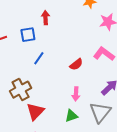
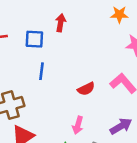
blue line: (39, 58) -> (41, 71), turned -40

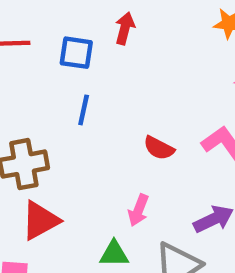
red semicircle: (86, 89) -> (159, 148), turned 48

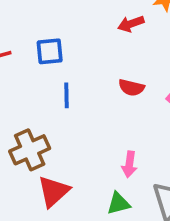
red arrow: (125, 28) -> (131, 24), moved, turned -110
red semicircle: (159, 148) -> (131, 88), moved

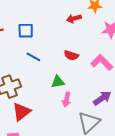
blue line: (66, 95) -> (33, 57), turned -64
green triangle: (118, 204) -> (58, 82), moved

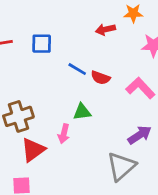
blue line: (33, 57) -> (77, 69), moved
pink arrow: (66, 100) -> (64, 134), moved

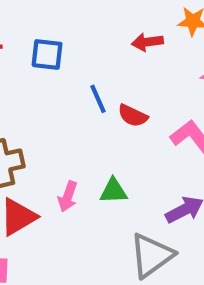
blue line: (77, 69) -> (98, 99), turned 30
green triangle: (82, 112) -> (113, 191), moved

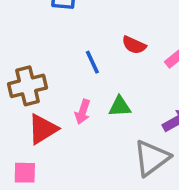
blue line: (98, 99) -> (92, 62), moved

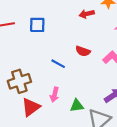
blue line: (92, 62) -> (58, 64), turned -32
green triangle: (120, 106) -> (77, 106), moved

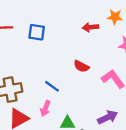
blue line: (58, 64) -> (52, 86), moved

